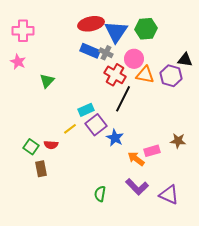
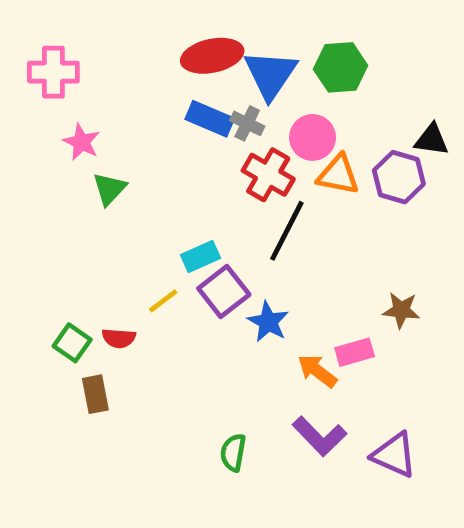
pink star: (18, 62) -> (81, 142), moved
brown star: (178, 141) -> (401, 310), moved

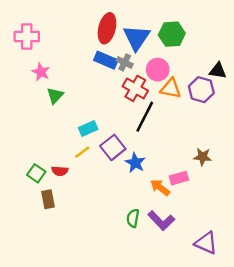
red ellipse: (212, 56) -> (107, 28), turned -64
cyan rectangle: (200, 256) -> (88, 129), moved
green semicircle: (233, 453) -> (133, 218), moved
purple triangle: (394, 455) -> (206, 243), moved

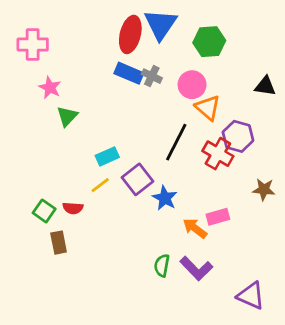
blue triangle: (136, 38) -> (160, 24), moved
red cross: (135, 88) -> (218, 154), moved
orange triangle: (171, 88) -> (208, 108), turned 30
purple hexagon: (201, 90) -> (238, 136), moved
brown star: (202, 157) -> (264, 189), moved

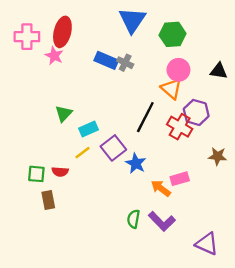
red ellipse: (130, 34) -> (62, 32), moved
pink circle: (192, 85) -> (178, 70), moved
pink star: (50, 88) -> (54, 56), moved
green triangle: (67, 116) -> (64, 114), moved
green square: (44, 211) -> (36, 174), turned -30

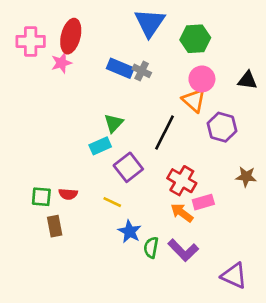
pink star: (54, 56) -> (61, 63), turned 30
green triangle: (64, 114) -> (114, 123), moved
red cross: (180, 127) -> (182, 181), moved
yellow line: (83, 153) -> (112, 202), moved, turned 63
blue star: (136, 163) -> (130, 232), moved

